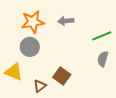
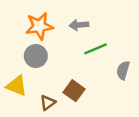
green line: (102, 36) -> (96, 49), moved

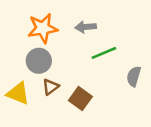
brown triangle: (48, 103) -> (50, 87), moved

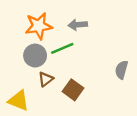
green line: (104, 53) -> (62, 48), moved
yellow triangle: (18, 93) -> (19, 101), moved

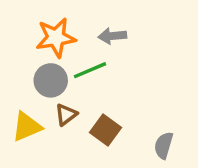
gray semicircle: (122, 70) -> (164, 145), moved
yellow triangle: (19, 101) -> (27, 127), moved, turned -45

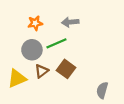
orange star: (56, 38) -> (35, 23), size x0.6
brown square: (105, 130) -> (66, 69), moved

